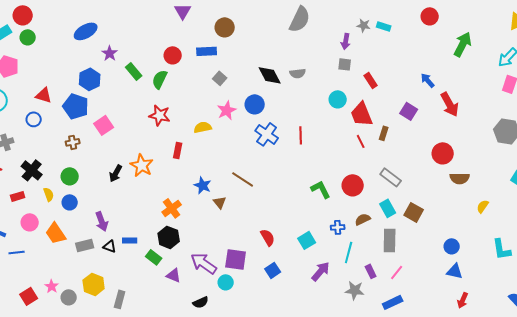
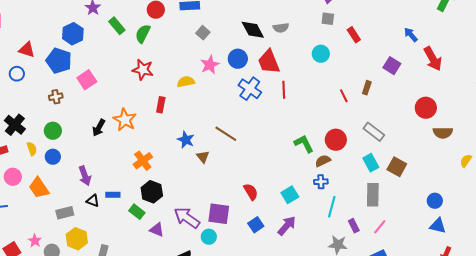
red trapezoid: (362, 114) -> (269, 62), moved
orange cross: (172, 208) -> (143, 161), moved
brown semicircle: (363, 219) -> (323, 161), moved
gray rectangle: (85, 245) -> (65, 213), moved
purple arrow: (321, 271) -> (287, 226), moved

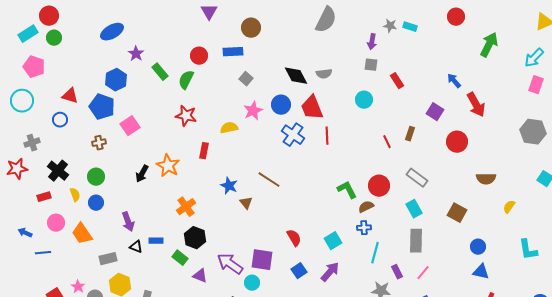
red circle: (426, 108) -> (457, 142), moved
brown square: (397, 167) -> (457, 213), moved

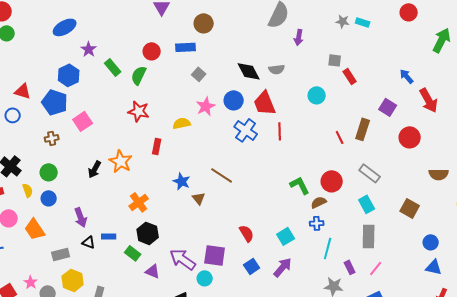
purple arrow: (372, 42) -> (299, 37), moved
gray square: (371, 65) -> (335, 60), moved
brown rectangle: (410, 134) -> (363, 129), size x1.5

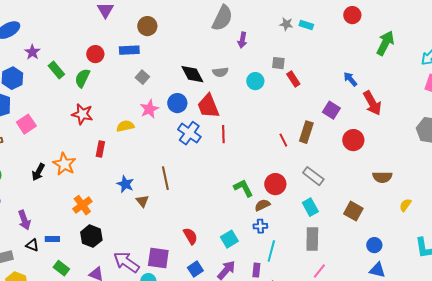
cyan circle: (317, 95) -> (255, 81), moved
brown line: (222, 175) -> (165, 178), turned 45
green rectangle: (133, 253) -> (61, 268), moved
purple rectangle: (350, 267) -> (256, 270), moved, turned 32

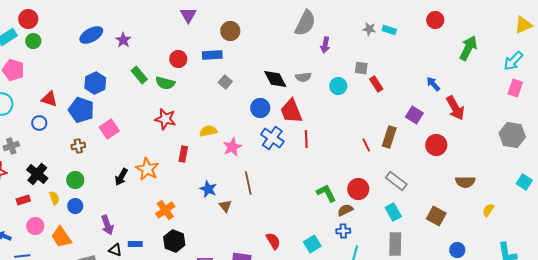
purple star: (32, 52) -> (123, 40), moved
green semicircle: (82, 78) -> (165, 83), turned -102
pink star: (149, 109) -> (232, 147), moved

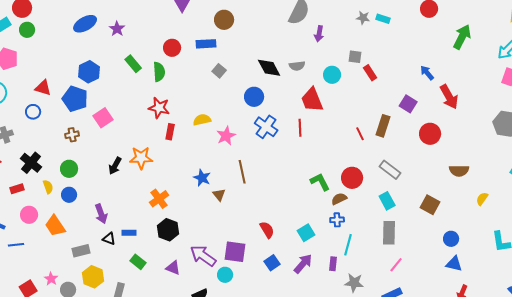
green semicircle: (165, 83) -> (159, 72), turned -108
red trapezoid: (291, 111) -> (312, 100), moved
red rectangle: (183, 154) -> (170, 132), moved
orange star: (147, 169) -> (141, 158), turned -30

